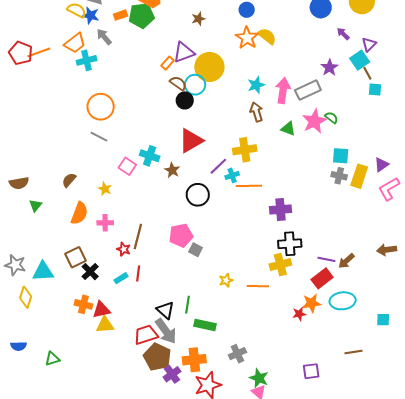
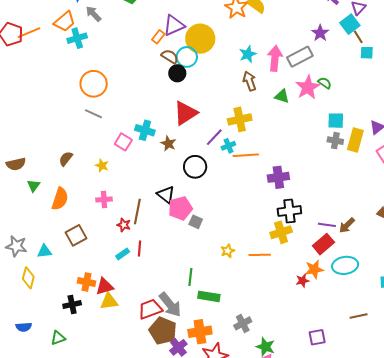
orange semicircle: (79, 213) -> (60, 199), moved
cyan triangle: (43, 272) -> (44, 251), size x0.7
black cross: (90, 272) -> (72, 304), moved, turned 36
black triangle: (165, 310) -> (166, 195), moved

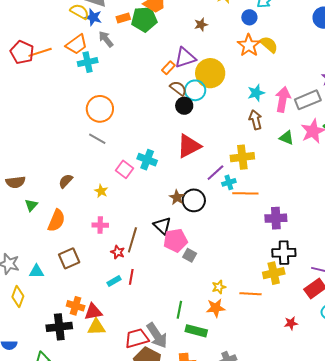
brown star: (168, 144) -> (177, 197), moved
orange star: (314, 269) -> (216, 308), moved
black cross: (72, 304) -> (59, 327), size x1.4

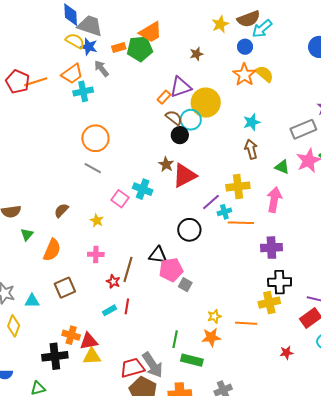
pink arrow: (283, 99) -> (274, 200), moved
brown star: (177, 197) -> (166, 164), moved
black triangle: (162, 226) -> (158, 255), turned -36

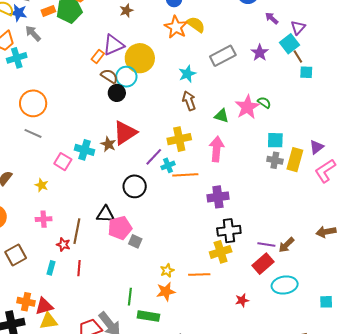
gray rectangle: (303, 129) -> (223, 56), moved
brown star: (166, 164) -> (108, 144), moved
cyan rectangle: (110, 310) -> (51, 268), moved, turned -40

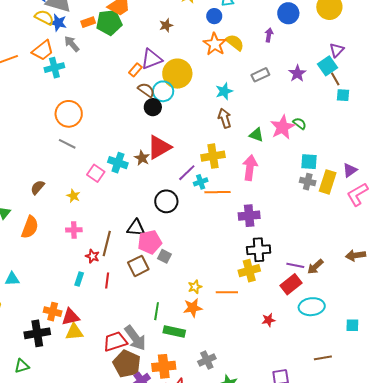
purple arrow: (272, 18) -> (269, 35), moved, turned 56
gray rectangle: (223, 56) -> (260, 75), size x0.7
brown square: (16, 255) -> (138, 266), moved

